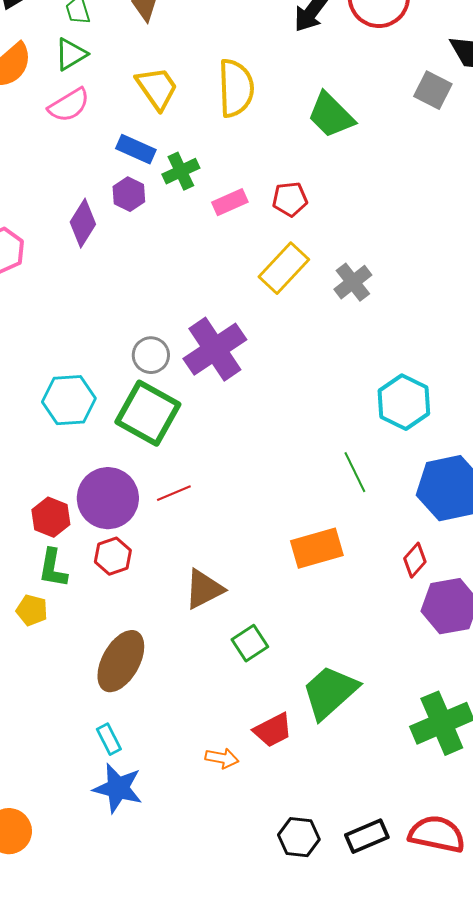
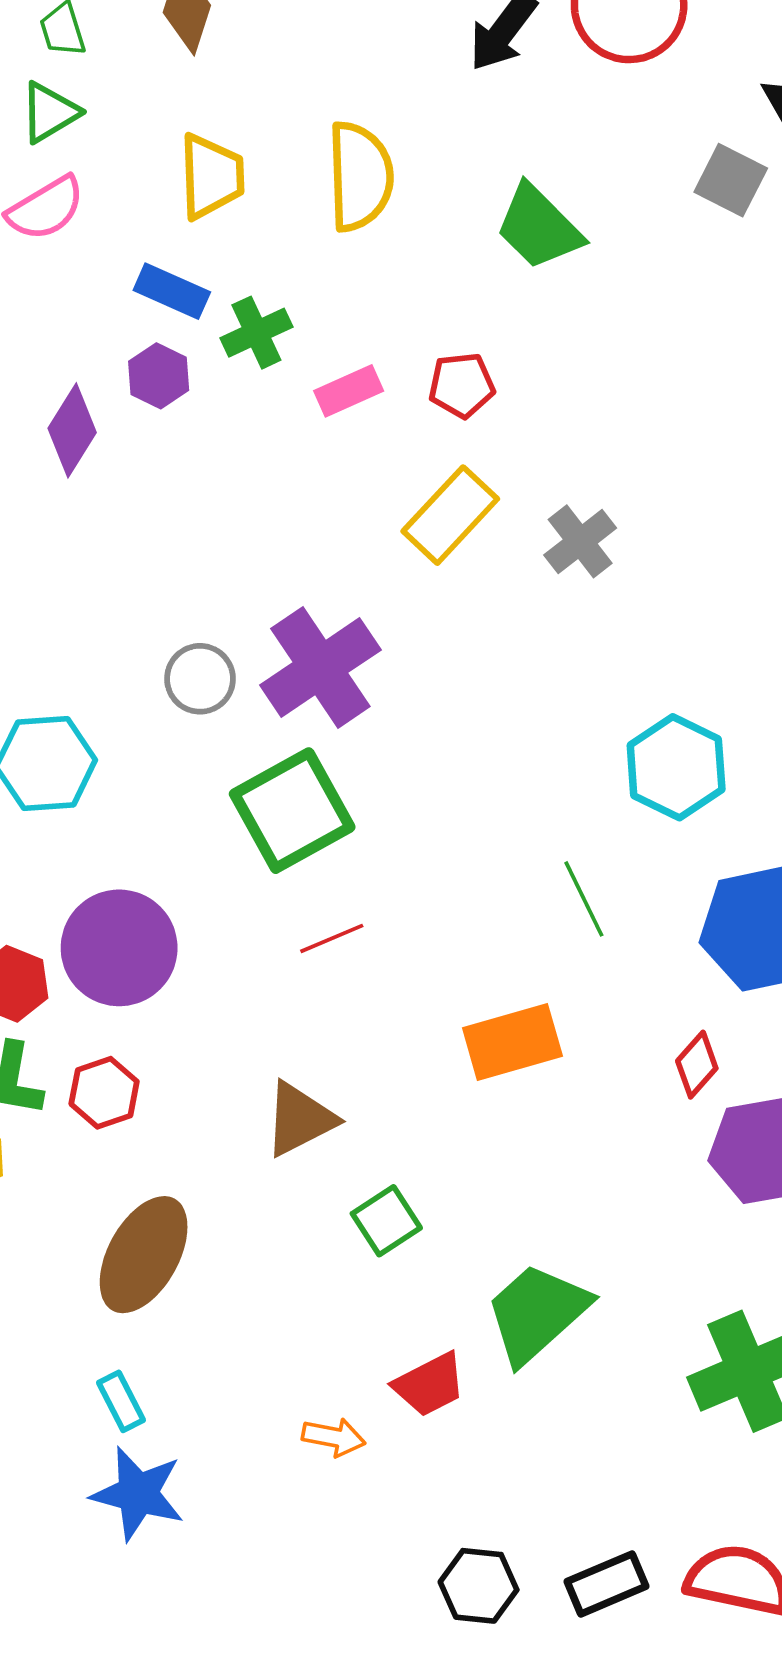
yellow trapezoid: (157, 88) -> (211, 176), turned 33
green square: (148, 413) -> (292, 811), moved, turned 32
red line: (174, 493) -> (332, 938), moved
red hexagon: (113, 556) -> (104, 1093), moved

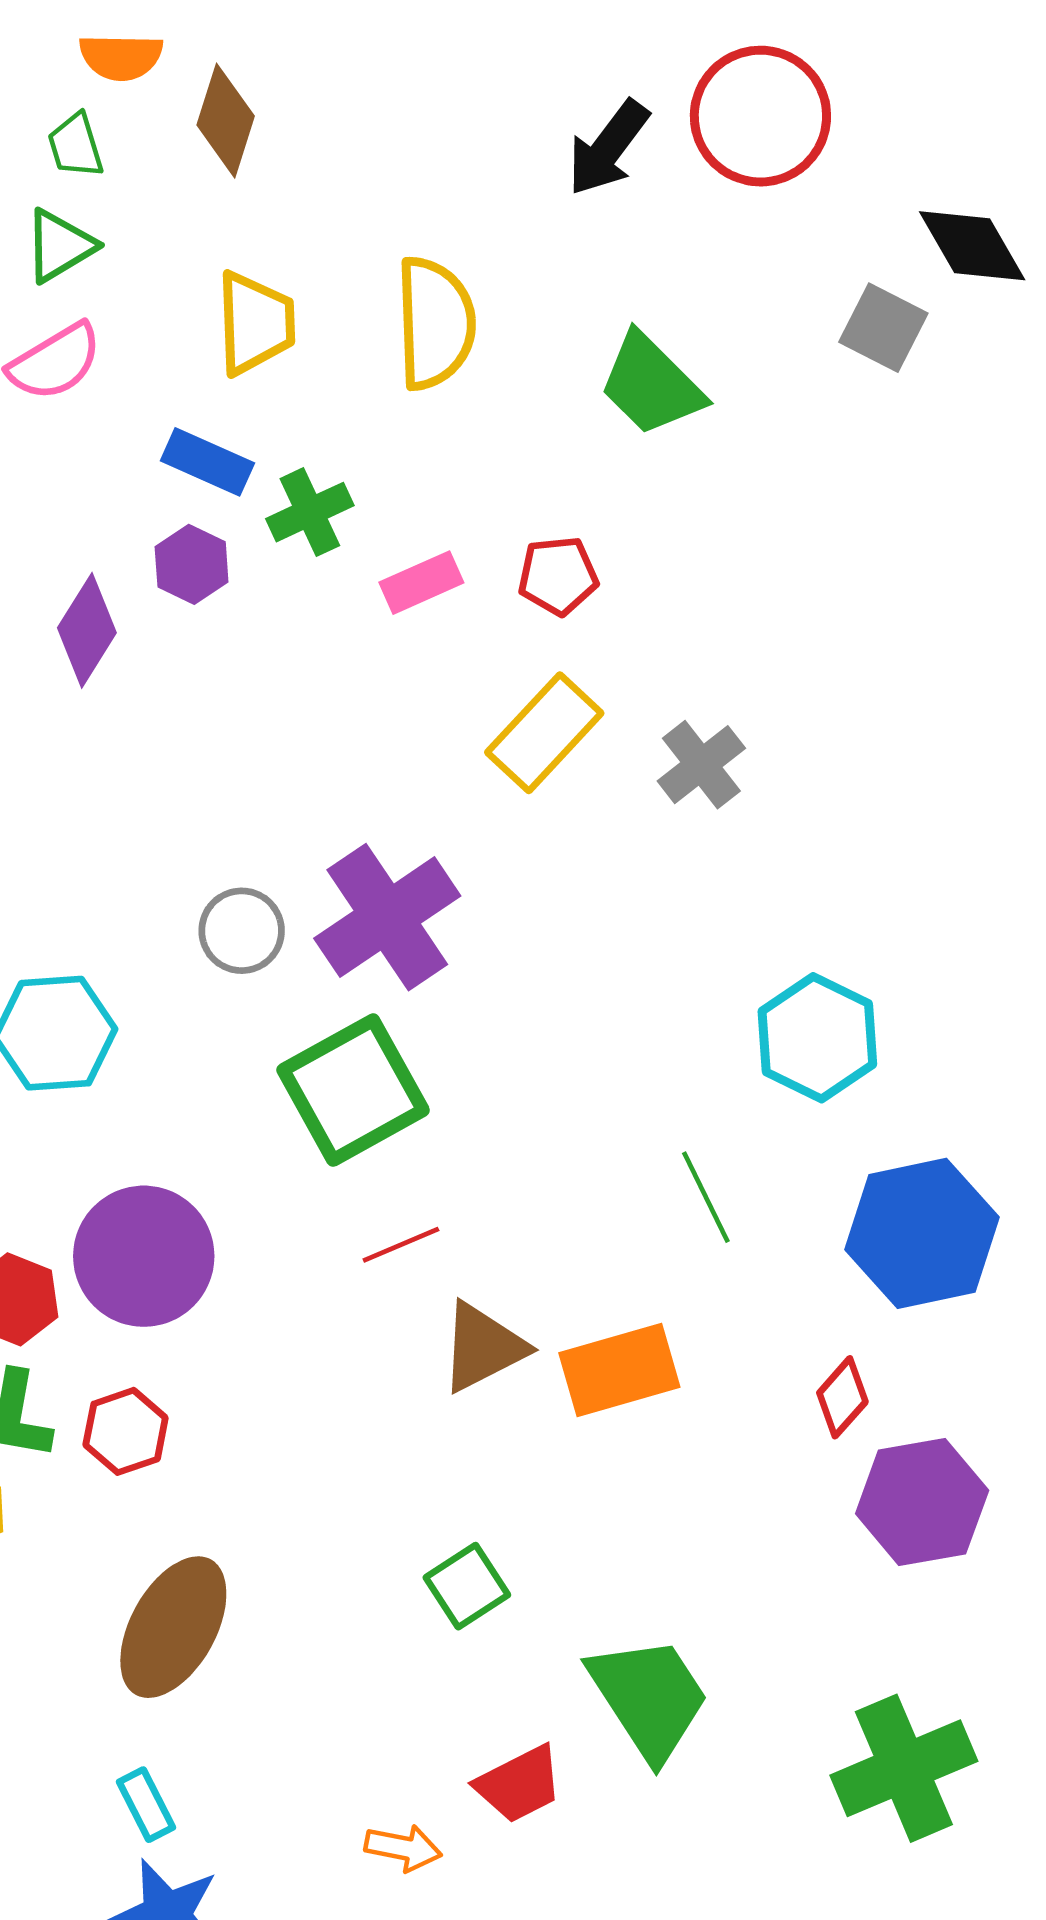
brown triangle: (300, 1119) -> (483, 1347), moved
green trapezoid: (537, 1313) -> (649, 1698), turned 99

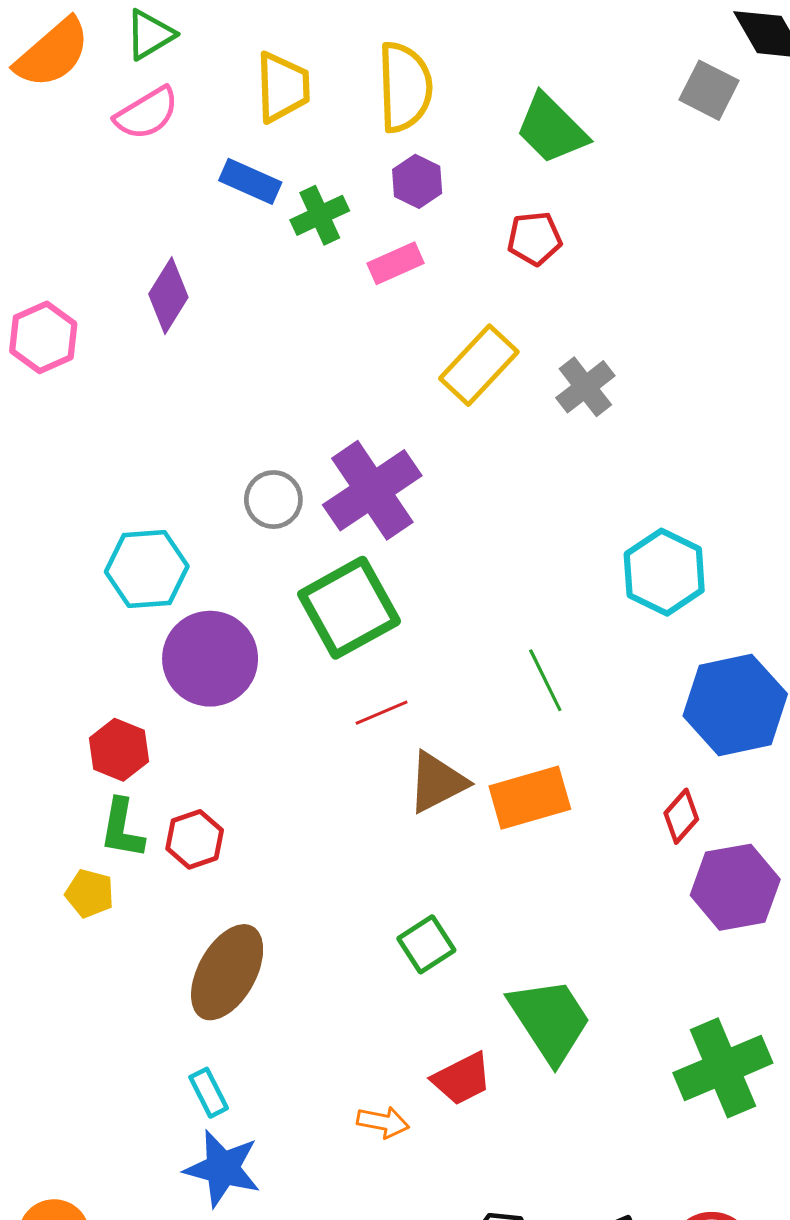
purple hexagon: (192, 564) -> (417, 181), moved
red pentagon: (558, 576) -> (534, 238), moved
green line: (706, 1197) -> (545, 680), moved
purple circle: (144, 1256) -> (210, 659), moved

